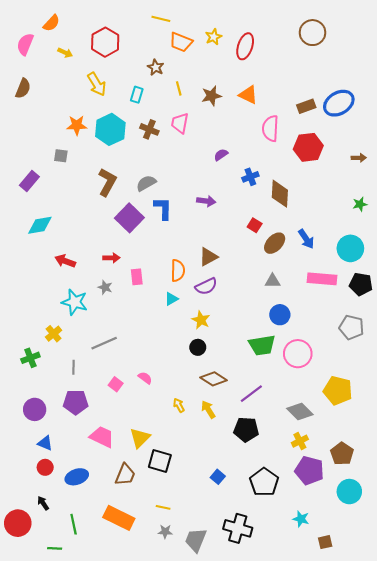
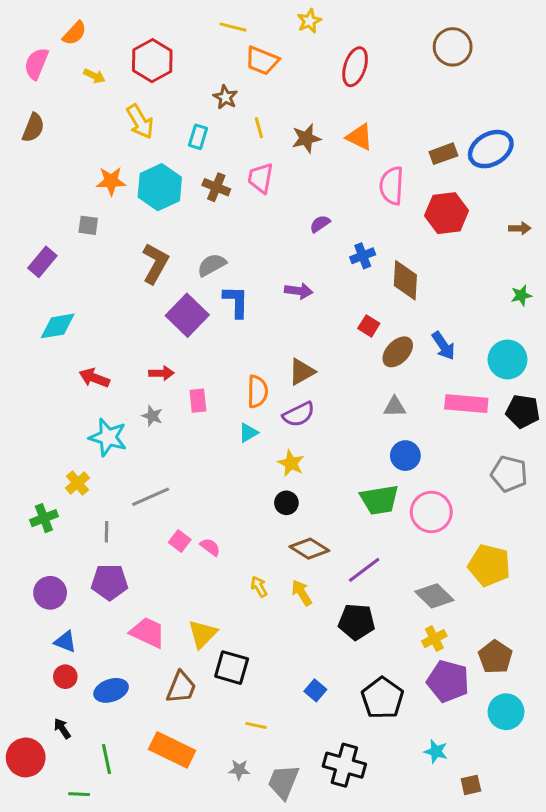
yellow star: (214, 37) -> (309, 21), moved
pink square: (116, 384) -> (180, 541), moved
yellow line: (163, 507) -> (256, 725), moved

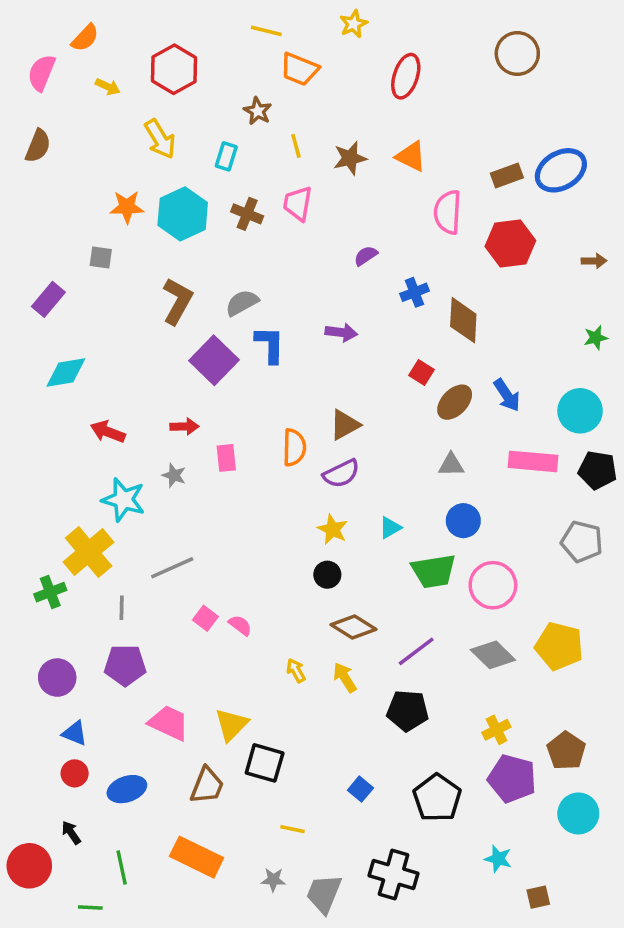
cyan triangle: (248, 433) -> (390, 528), moved
yellow cross: (78, 483) -> (89, 552), size x1.8
gray diamond: (434, 596) -> (493, 655), moved

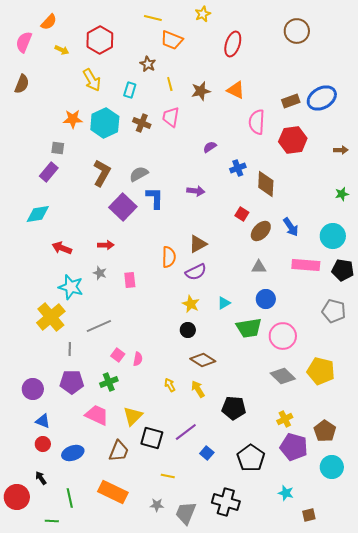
purple rectangle: (48, 299) -> (49, 172), moved
pink rectangle: (226, 458) -> (130, 280), moved
green cross: (50, 592) -> (109, 382), moved
pink semicircle: (240, 625) -> (138, 359), turned 64
purple line: (416, 651) -> (186, 432), moved

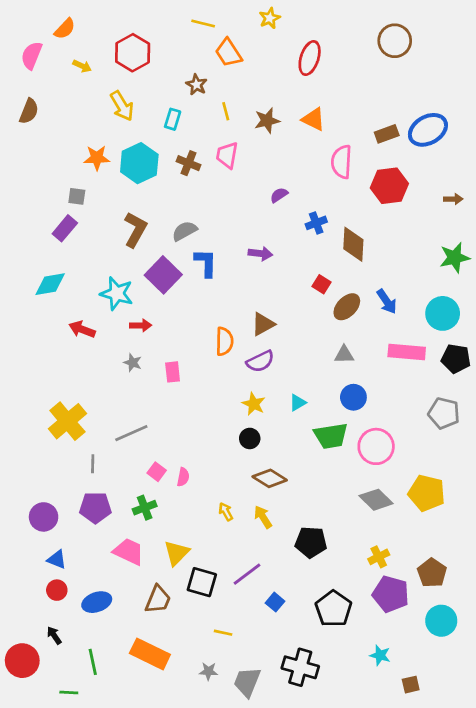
orange trapezoid: (172, 40) -> (228, 53), turned 35
green star: (342, 194) -> (455, 258), size x1.6
cyan star: (71, 287) -> (117, 293), moved

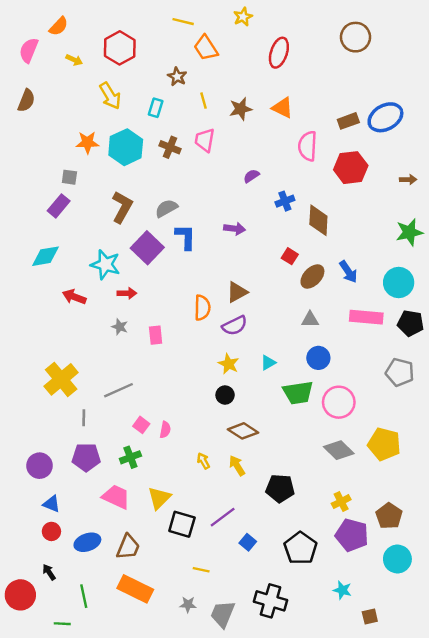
brown trapezoid: (158, 599) -> (128, 547), moved

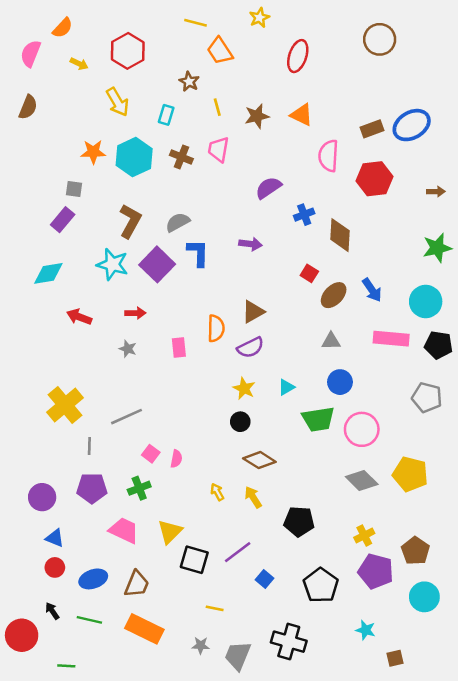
purple semicircle: (251, 176) -> (268, 188), size x1.5
cyan star: (105, 265) -> (112, 264), moved
pink rectangle: (156, 335) -> (179, 348), moved
green line: (84, 596) -> (89, 620), moved, turned -65

